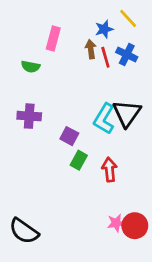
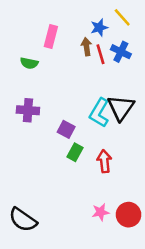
pink star: (116, 223) -> (101, 212), moved

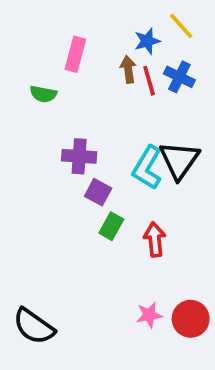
purple cross: (28, 110) -> (79, 156), moved

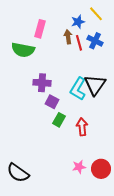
green semicircle: (43, 94) -> (23, 50), size x1.6

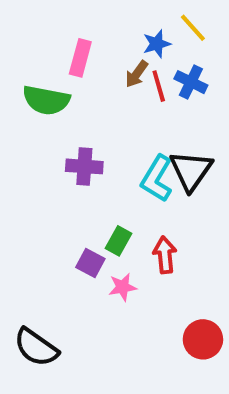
brown arrow: (68, 37) -> (137, 74), turned -136
purple square: (52, 102) -> (90, 263), moved
pink star: (79, 167) -> (123, 287), moved

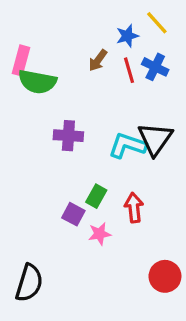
pink rectangle: (80, 58) -> (21, 60), moved
brown arrow: (137, 74) -> (98, 60), moved
cyan L-shape: (157, 179) -> (127, 145), turned 78
black semicircle: (36, 347) -> (29, 283), turned -108

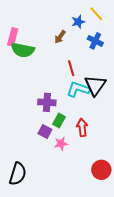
red line: (129, 70) -> (71, 68), moved
purple cross: (68, 136) -> (47, 102), moved

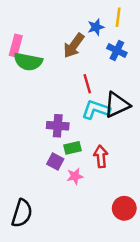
yellow line: (96, 14) -> (118, 17), turned 49
brown arrow: (60, 37) -> (74, 46), size x1.5
black triangle: (95, 85) -> (117, 105), turned 30
green rectangle: (59, 120) -> (72, 148), turned 48

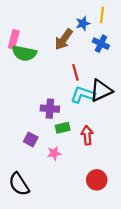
purple square: (55, 161) -> (31, 139), moved
pink star: (75, 176) -> (54, 153), moved
red circle: (124, 208) -> (97, 180), moved
black semicircle: (22, 213) -> (19, 184), turned 130

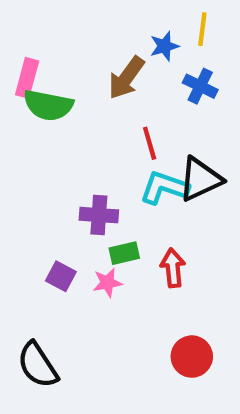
pink star: (54, 153) -> (107, 283), moved

